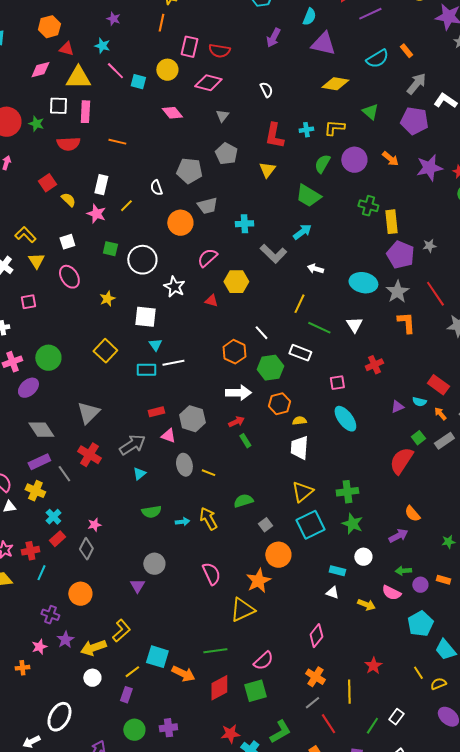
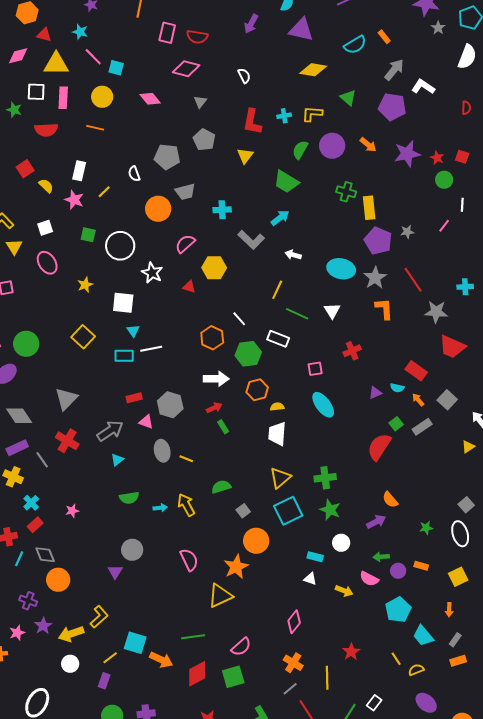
yellow circle: (167, 70) -> (102, 97), moved
gray diamond: (86, 549) -> (45, 555), moved, turned -50

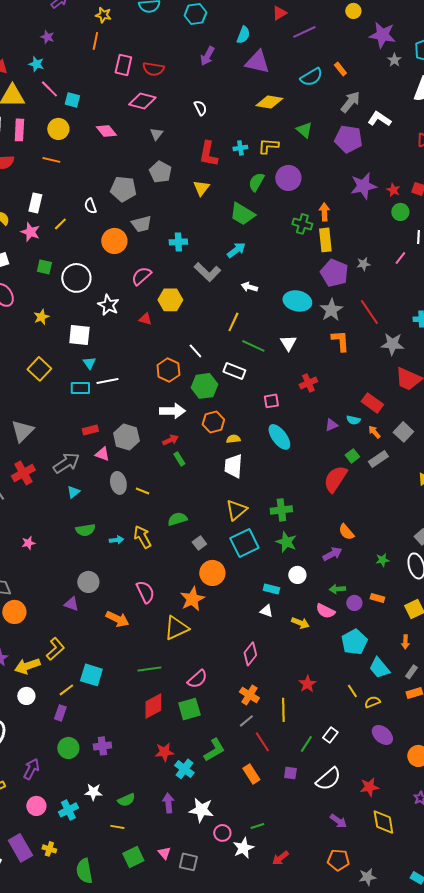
orange arrow: (368, 145) -> (324, 212), moved, turned -132
red cross: (67, 441) -> (23, 473), turned 30
purple triangle: (115, 572) -> (71, 604), turned -42
orange arrow: (161, 660) -> (117, 619), moved

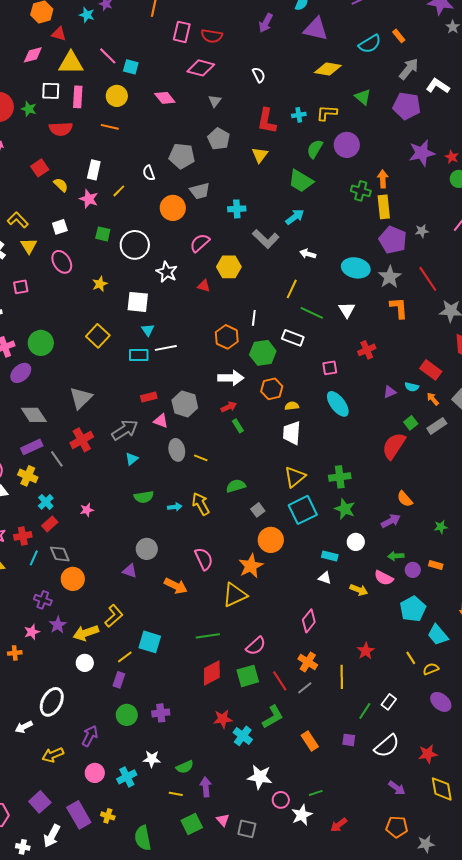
cyan star: (36, 64) -> (87, 15), moved
white line: (195, 351) -> (254, 318), turned 49
red line: (262, 742) -> (280, 681), moved
purple arrow: (168, 803) -> (206, 787), moved

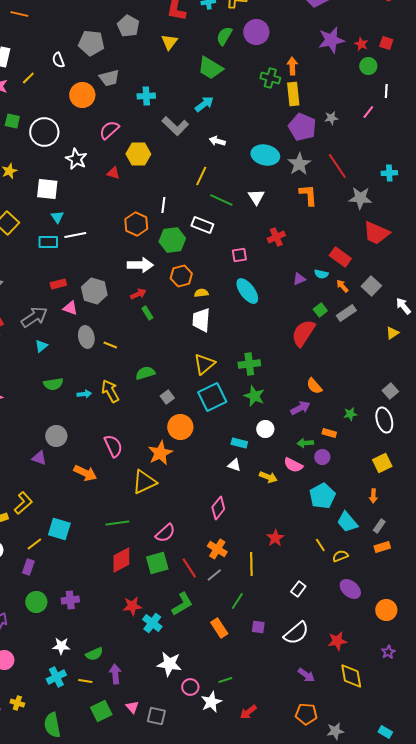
orange rectangle: (436, 565) -> (329, 433), moved
green line: (365, 711) -> (237, 601), moved
cyan cross: (127, 777) -> (56, 677), moved

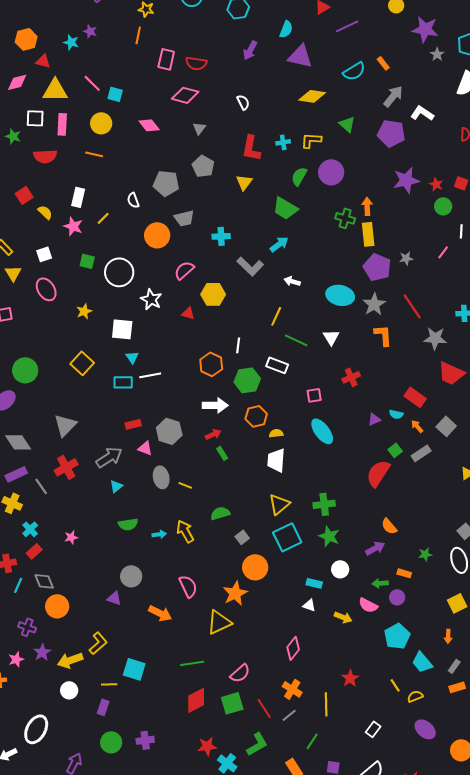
yellow line: (34, 544) -> (109, 684), turned 35

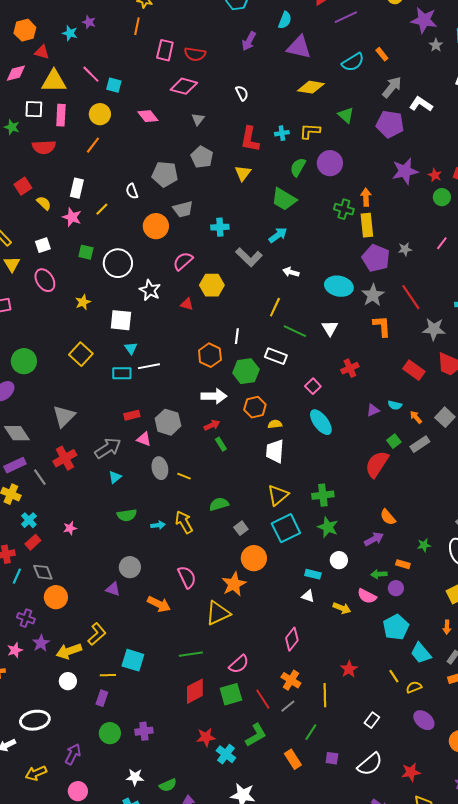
orange line: (94, 154) -> (93, 145), turned -66
pink square: (314, 395) -> (313, 386), turned -35
red rectangle: (415, 397) -> (414, 370), moved
white ellipse: (36, 729) -> (35, 720), turned 52

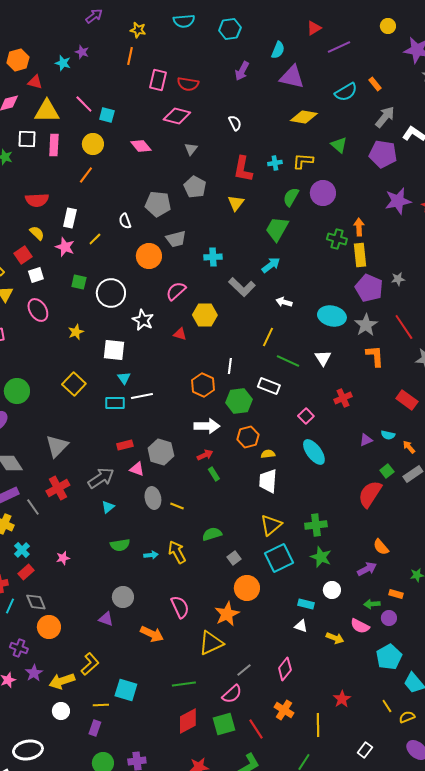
red semicircle: (44, 147) -> (37, 200), moved
red square: (23, 186) -> (23, 255), moved
green trapezoid: (284, 199) -> (277, 229), turned 88
gray line: (288, 706) -> (244, 670), moved

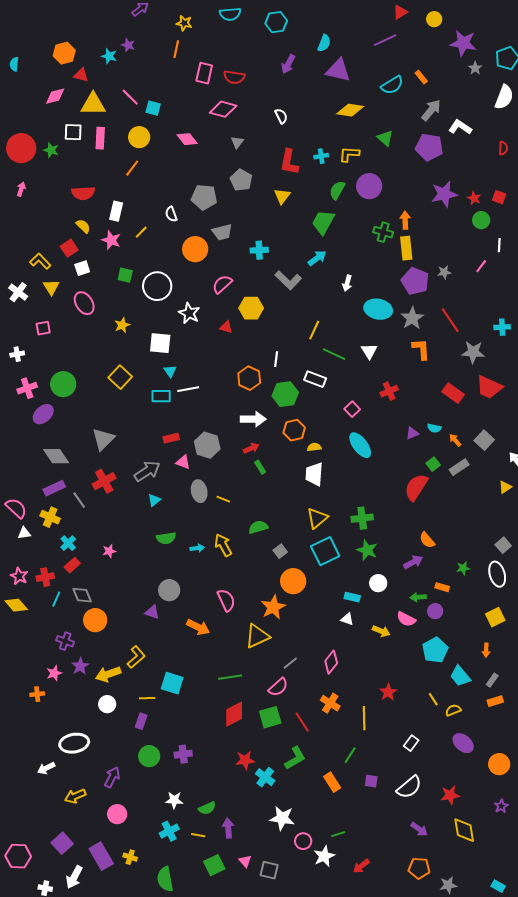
red triangle: (314, 28) -> (400, 12), moved
white arrow: (284, 302) -> (347, 283), moved, turned -91

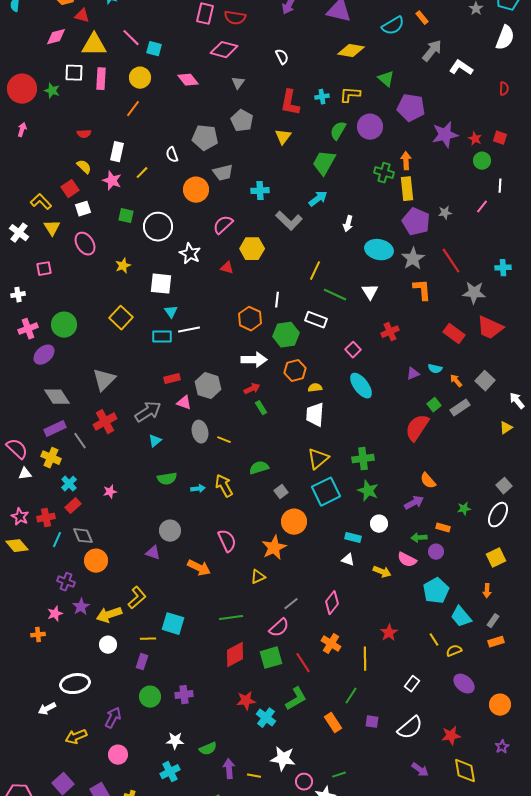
purple pentagon: (429, 147) -> (411, 108), moved
red semicircle: (83, 193) -> (84, 134), size x0.6
white ellipse: (497, 574) -> (498, 515), turned 45
yellow triangle: (257, 636) -> (258, 577), size x0.6
yellow line: (198, 835) -> (254, 776), moved

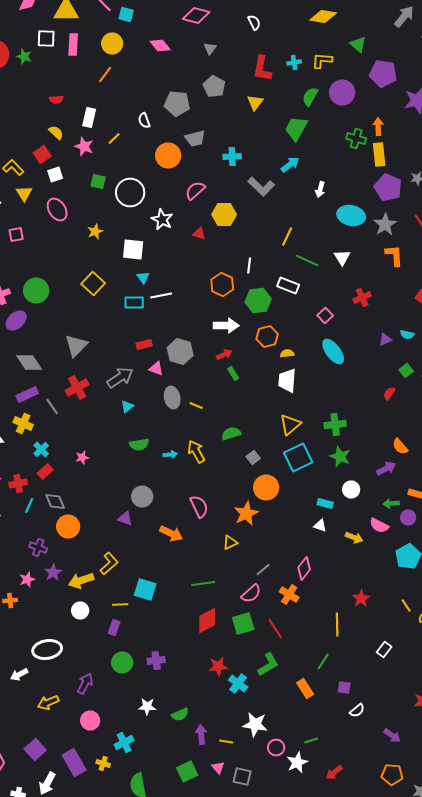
red semicircle: (417, 428) -> (389, 394), size x0.5
orange cross: (331, 644) -> (289, 594), moved
white semicircle: (410, 728) -> (357, 710), moved, size x0.6
cyan cross: (170, 772) -> (124, 742), moved

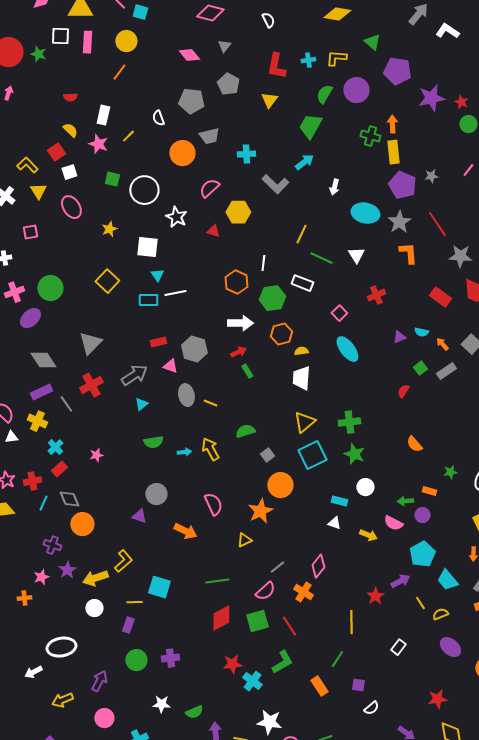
pink diamond: (160, 46) -> (189, 55), moved
purple arrow: (386, 468) -> (400, 581), moved

